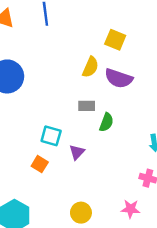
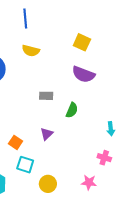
yellow semicircle: (90, 67) -> (31, 51), moved, turned 78
gray rectangle: (87, 106) -> (46, 96), moved
cyan square: (51, 136) -> (25, 165), moved

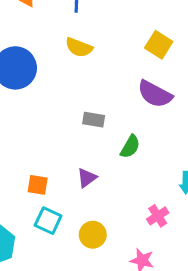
orange square: (15, 142) -> (38, 185), turned -32
pink cross: (104, 158) -> (158, 216), moved, turned 32
yellow circle: (48, 184) -> (93, 235), moved

